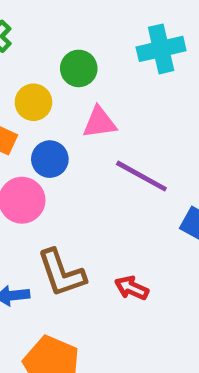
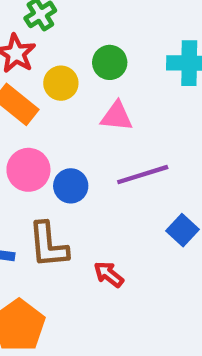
blue circle: (50, 159) -> (71, 186), moved
purple line: (141, 176) -> (143, 175), turned -60

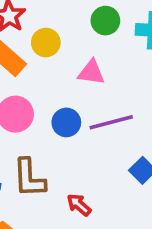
green circle: (110, 62) -> (105, 21), moved
blue circle: (71, 186) -> (66, 122), moved

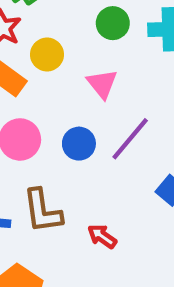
pink triangle: (91, 72) -> (102, 84), turned 48
purple line: (111, 122) -> (130, 139), turned -30

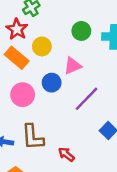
pink triangle: (102, 84) -> (73, 66), turned 42
blue circle: (79, 144) -> (52, 83), moved

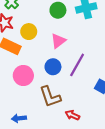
blue circle: (52, 83) -> (53, 67), moved
brown L-shape: (33, 137) -> (50, 97), moved

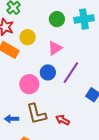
pink circle: (23, 76) -> (29, 84), moved
brown L-shape: (50, 97) -> (36, 114), moved

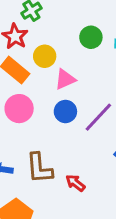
pink triangle: (55, 48) -> (65, 79), moved
pink circle: (29, 84) -> (19, 109), moved

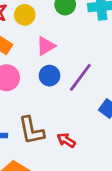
yellow circle: (45, 56) -> (25, 15), moved

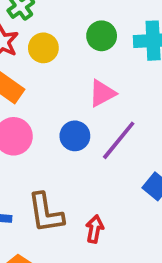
pink triangle: (46, 46) -> (102, 93), moved
red arrow: (66, 140) -> (95, 229), turned 66

